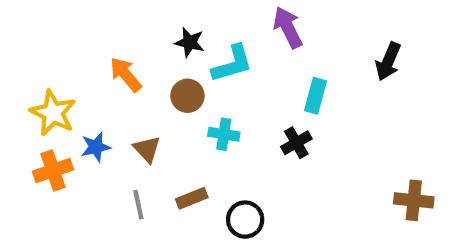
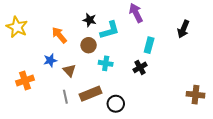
yellow star: (53, 113) -> (17, 27), moved
blue star: (96, 147) -> (50, 60), moved
brown rectangle: (192, 198) -> (91, 94), size x1.5

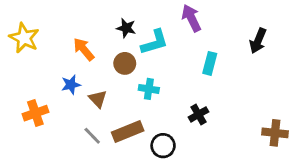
black cross: (140, 67) -> (198, 114), moved
gray line: (65, 97) -> (92, 136), turned -32

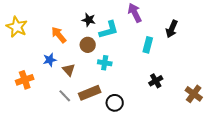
black arrow: (258, 41) -> (172, 29), moved
black cross: (198, 114) -> (156, 81), moved
brown cross: (275, 133) -> (194, 94), turned 30

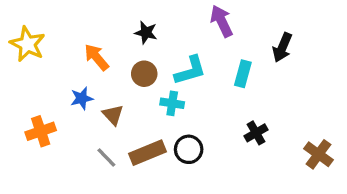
cyan L-shape: (109, 30) -> (190, 70), moved
black circle: (115, 103) -> (189, 149), moved

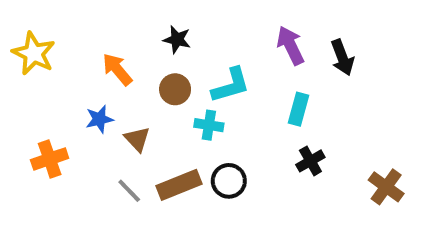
purple arrow: (221, 21) -> (291, 45), moved
black arrow: (282, 47) -> (342, 57), turned -44
cyan rectangle: (243, 74) -> (298, 109), moved

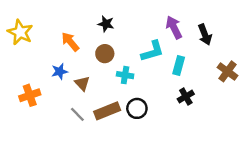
cyan L-shape: (231, 85) -> (152, 51), moved
brown cross: (386, 187) -> (227, 71), moved

